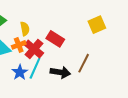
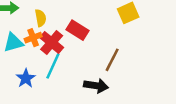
blue star: (20, 72) -> (26, 78), moved
black arrow: (60, 72) -> (96, 86), moved

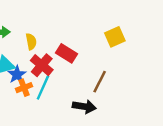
orange cross: (33, 38) -> (24, 88), moved
blue star: (26, 78) -> (17, 75), moved

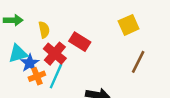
brown line: (100, 82) -> (138, 62), moved

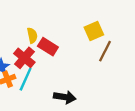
yellow semicircle: (44, 30) -> (32, 35), moved
brown line: (138, 62) -> (105, 51), moved

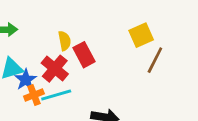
red rectangle: (48, 47) -> (84, 55), turned 30
cyan line: (26, 79) -> (56, 95), turned 50

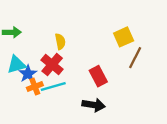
red rectangle: (84, 55) -> (98, 76), moved

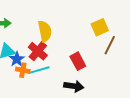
yellow semicircle: (60, 42) -> (45, 31), size x1.5
orange cross: (35, 86) -> (23, 70), turned 32

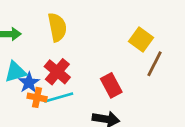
yellow square: (100, 27) -> (141, 39), turned -30
yellow semicircle: (45, 31) -> (57, 27), moved

